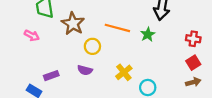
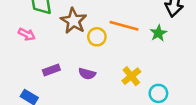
yellow circle: (92, 46) -> (97, 37), moved
purple rectangle: (51, 76) -> (51, 70), moved

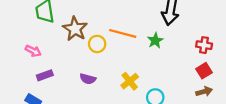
pink arrow: (27, 34) -> (33, 51), moved
purple rectangle: (51, 70) -> (45, 75), moved

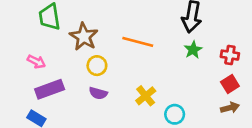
green star: (155, 40) -> (193, 50), moved
yellow circle: (97, 44) -> (97, 66), moved
purple rectangle: (45, 75) -> (50, 89), size x1.5

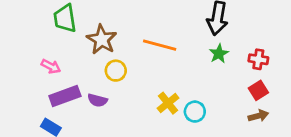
purple semicircle: (98, 93) -> (97, 100), moved
cyan circle: (175, 114) -> (195, 112), moved

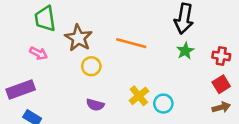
pink arrow: (51, 66) -> (39, 53), moved
purple rectangle: (65, 96) -> (21, 89), moved
purple semicircle: (97, 100) -> (95, 105), moved

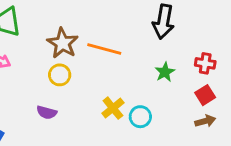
brown star: (78, 38) -> (63, 43), moved
green star: (185, 51) -> (165, 72), moved
purple semicircle: (95, 105) -> (47, 112), moved

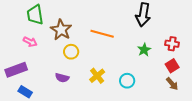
brown star: (63, 43) -> (61, 30), moved
yellow cross: (113, 108) -> (97, 76), moved
brown arrow: (205, 121) -> (172, 84), turned 64

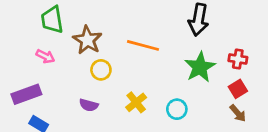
green star: (144, 50) -> (200, 67), size x1.6

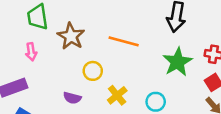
pink arrow: (45, 56) -> (31, 52), turned 54
yellow circle: (101, 70) -> (93, 71), moved

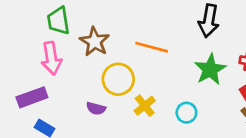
pink arrow: (31, 52) -> (51, 58), size x1.6
yellow circle: (93, 71) -> (118, 79), size x1.5

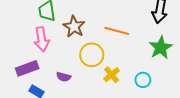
purple semicircle: (96, 108) -> (64, 77), moved

